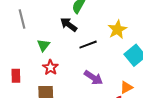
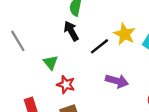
black arrow: (69, 25) -> (71, 31), turned 42
yellow star: (117, 30) -> (124, 34), moved

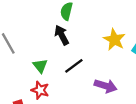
black line: (100, 46) -> (74, 66), moved
red star: (66, 85) -> (40, 90), moved

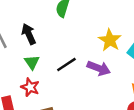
black arrow: (62, 35) -> (29, 34), moved
purple arrow: (106, 86) -> (99, 68), moved

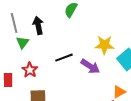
yellow star: (110, 40) -> (104, 45), turned 30
green triangle: (32, 62) -> (23, 42), moved

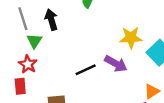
black line: (64, 58) -> (86, 70), moved
red star: (30, 70) -> (28, 64), moved

